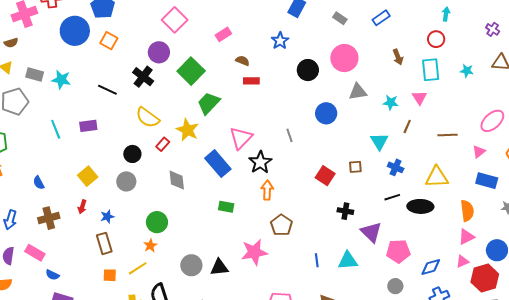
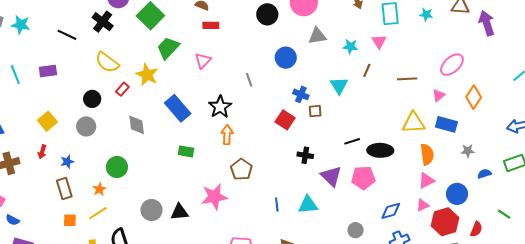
pink triangle: (241, 138) -> (203, 61), moved, size x0.7
blue cross: (396, 167) -> (301, 94), moved
yellow triangle: (437, 177) -> (413, 123), moved
orange star: (150, 246) -> (99, 189), moved
pink pentagon: (398, 251) -> (363, 178), moved

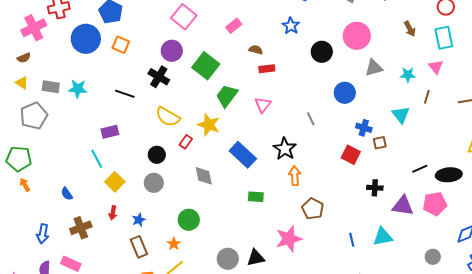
cyan line: (15, 74) -> (97, 159), moved
purple triangle: (331, 176) -> (403, 206), turned -30

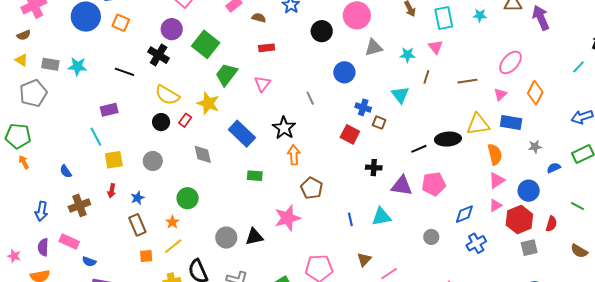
brown semicircle: (256, 50) -> (259, 18), moved
brown square: (380, 143) -> (379, 123), turned 32
black circle: (157, 155) -> (161, 122), moved
black ellipse: (449, 175) -> (448, 139), moved
yellow square: (115, 182) -> (114, 160), turned 36

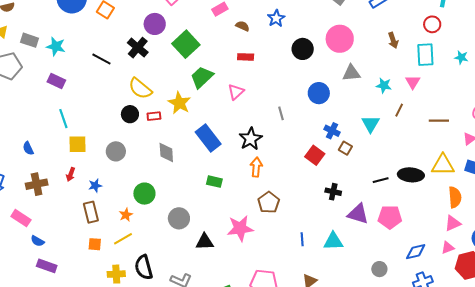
purple rectangle: (109, 110) -> (56, 81), moved, turned 30
red rectangle: (185, 120) -> (154, 116), turned 40
gray circle: (226, 238) -> (179, 218), moved

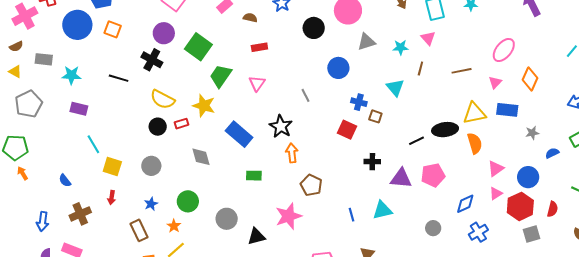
gray rectangle: (30, 40) -> (44, 59), moved
yellow square: (78, 144) -> (112, 167), turned 30
blue star: (95, 186) -> (151, 204), moved
orange semicircle: (455, 197) -> (475, 143), moved

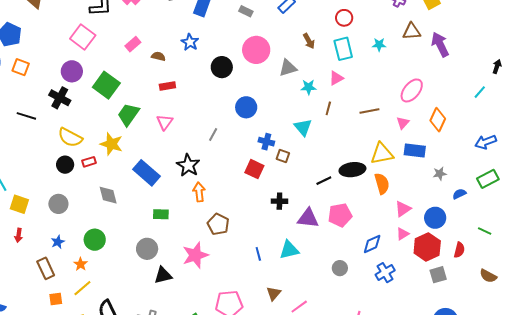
pink triangle: (428, 38) -> (336, 78), turned 42
gray triangle: (366, 42) -> (288, 68), moved
gray line: (305, 95) -> (213, 134), turned 56
gray circle: (227, 219) -> (147, 249), moved

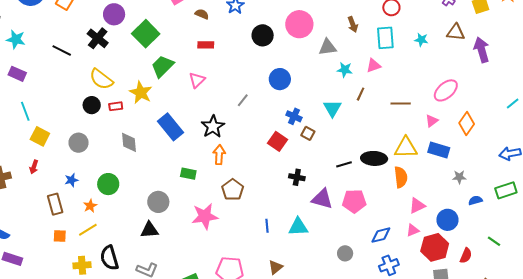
green rectangle: (161, 214) -> (188, 174), moved
black triangle: (163, 275) -> (149, 230), moved

